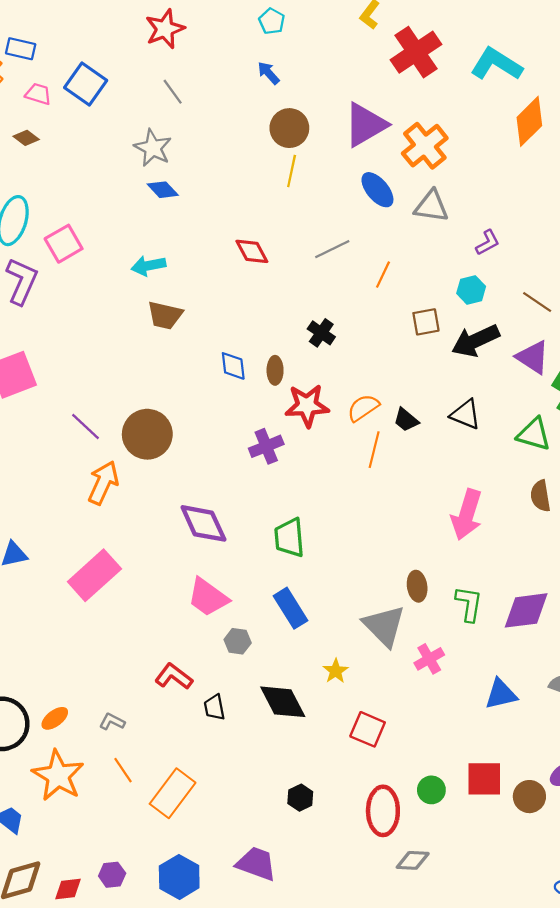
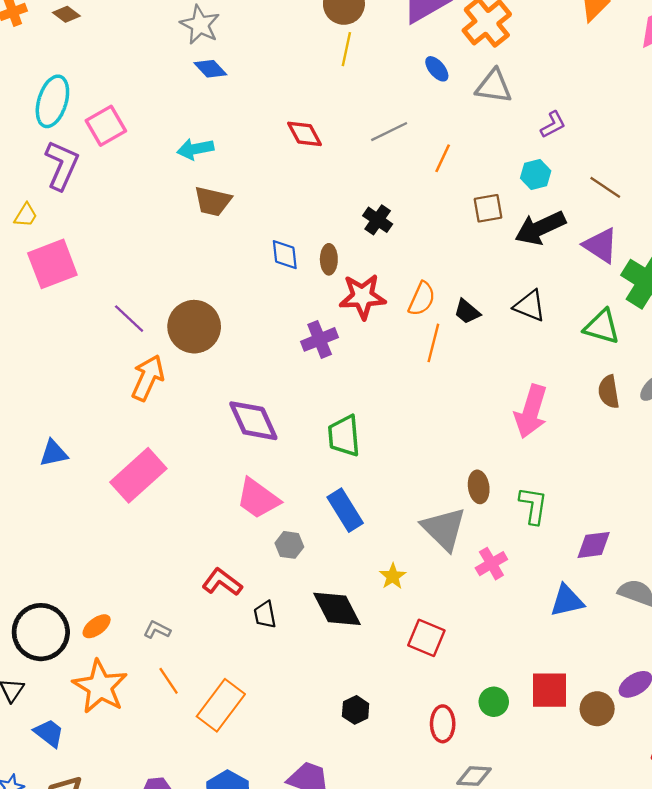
blue ellipse: (377, 190) -> (437, 69), size x0.7
orange semicircle: (363, 408) -> (422, 299), turned 148
purple diamond: (526, 610) -> (594, 545), moved, size x0.7
red ellipse: (383, 811) -> (443, 724), size x0.7

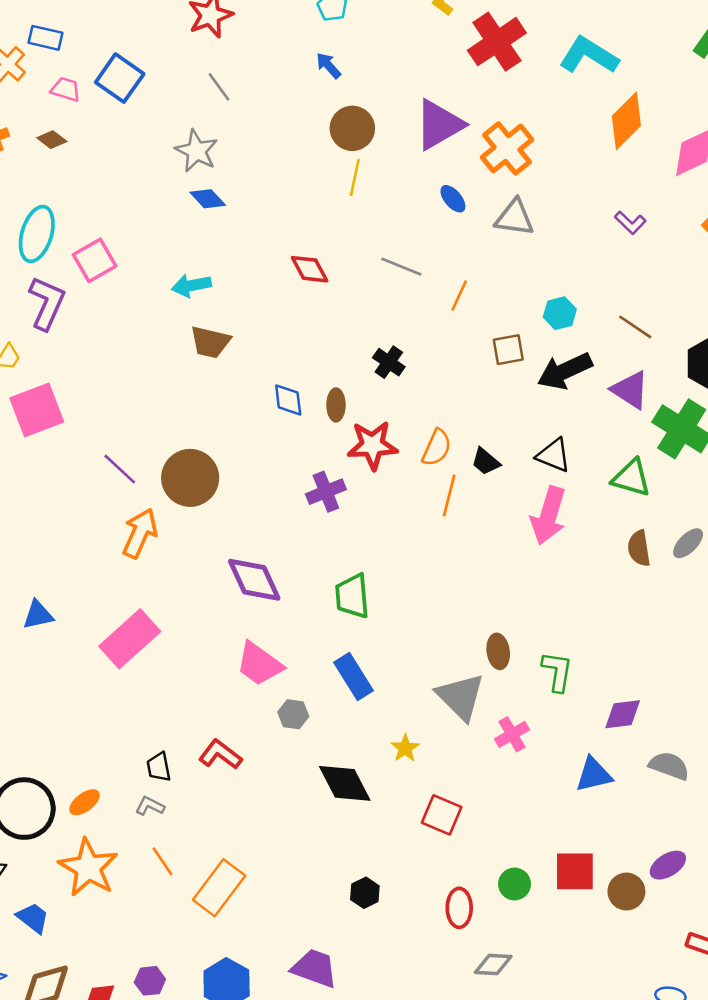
purple L-shape: (553, 125) -> (630, 223), moved, turned 72
gray line: (389, 132) -> (401, 267), turned 48
pink arrow: (531, 411) -> (548, 516), moved
black trapezoid: (265, 615) -> (159, 767), moved

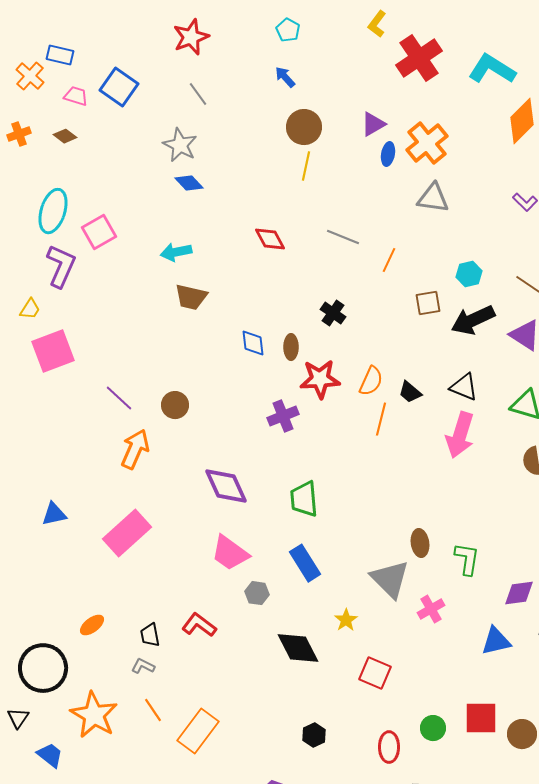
purple triangle: (439, 125) -> (373, 124), size x0.6
blue ellipse: (453, 199) -> (388, 154), moved, turned 50
brown circle: (190, 478) -> (175, 405), size x0.6
orange ellipse: (85, 802) -> (92, 625), moved

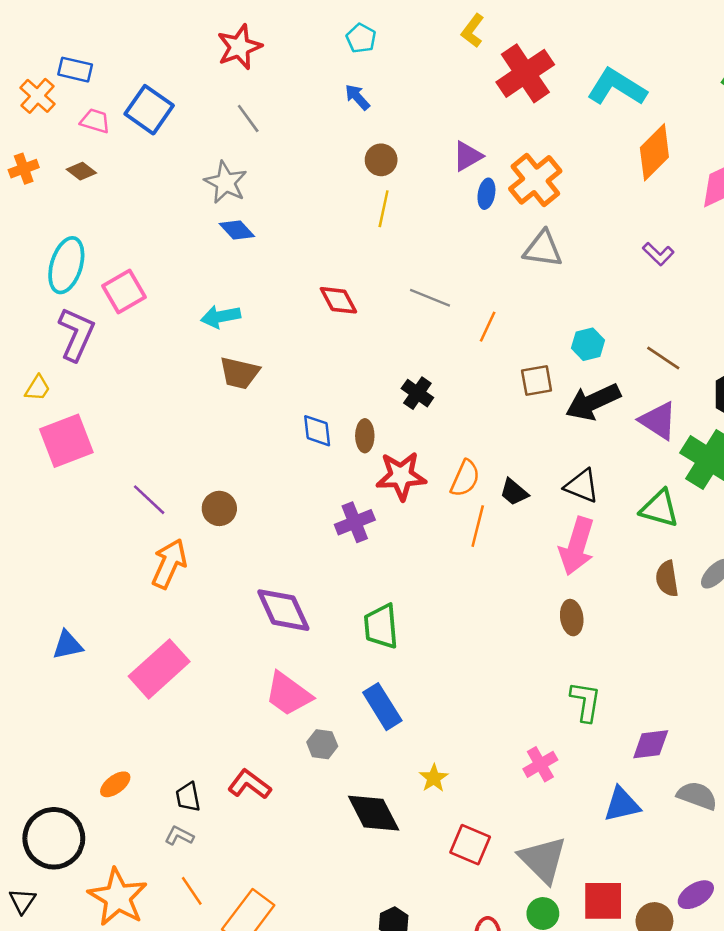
brown circle: (304, 127) -> (381, 160), size x0.7
brown ellipse: (420, 543) -> (572, 618), moved
gray triangle: (390, 579) -> (543, 860), moved

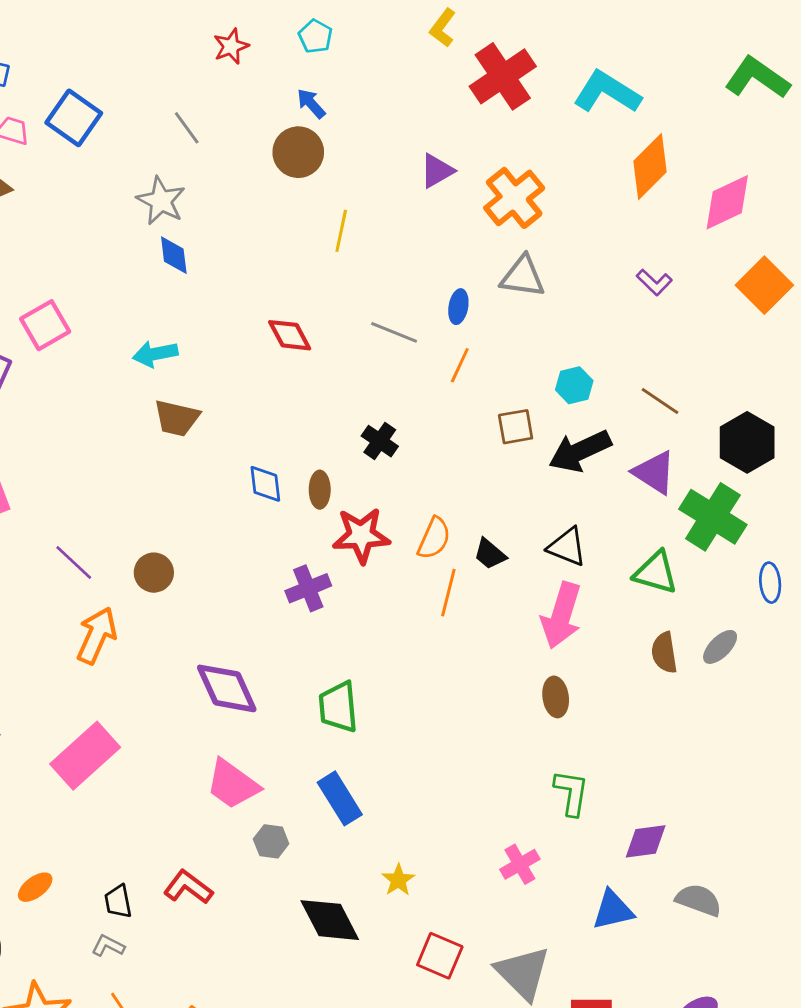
red star: (239, 47) -> (231, 46), moved, size x0.7
brown circle: (381, 160) -> (298, 152), moved, size x1.4
blue ellipse: (486, 194) -> (458, 307), moved
blue diamond: (237, 230) -> (174, 255), turned 36

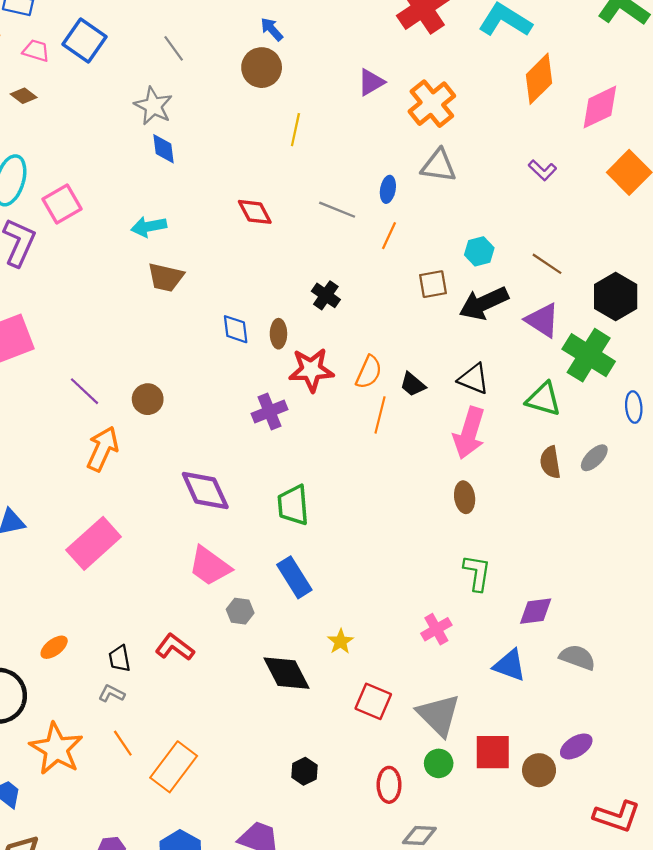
blue triangle: (613, 910) -> (510, 665), turned 33

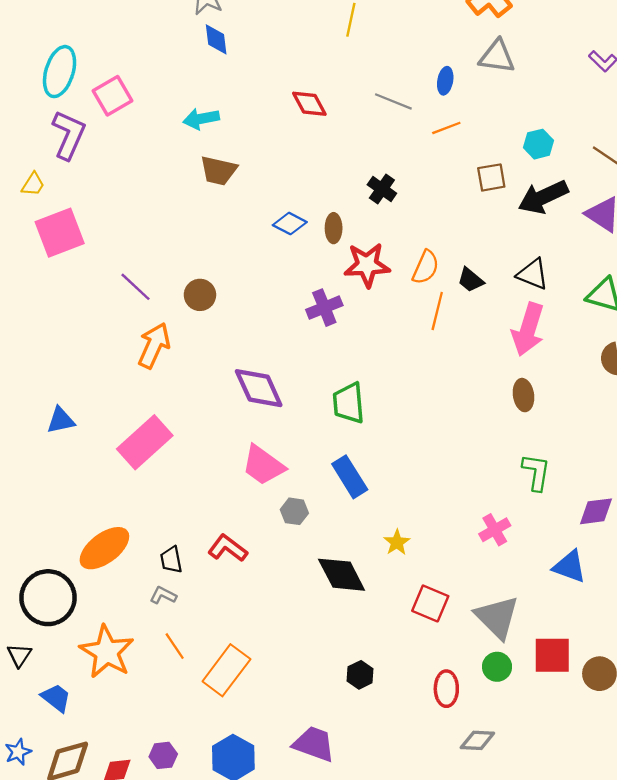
orange line: (389, 236) -> (446, 128), turned 44
blue diamond: (236, 329) -> (290, 224), turned -56
orange ellipse: (54, 647) -> (104, 548), size x1.8

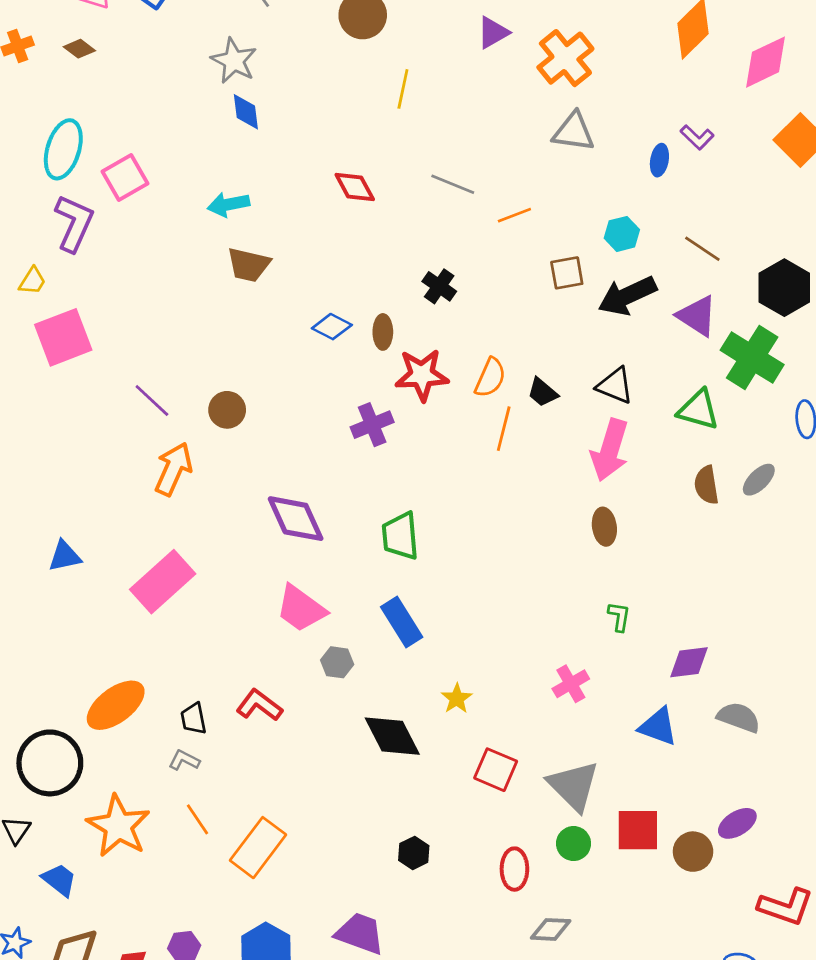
blue ellipse: (445, 81) -> (659, 160), moved
green L-shape: (536, 472) -> (619, 617), size x0.7

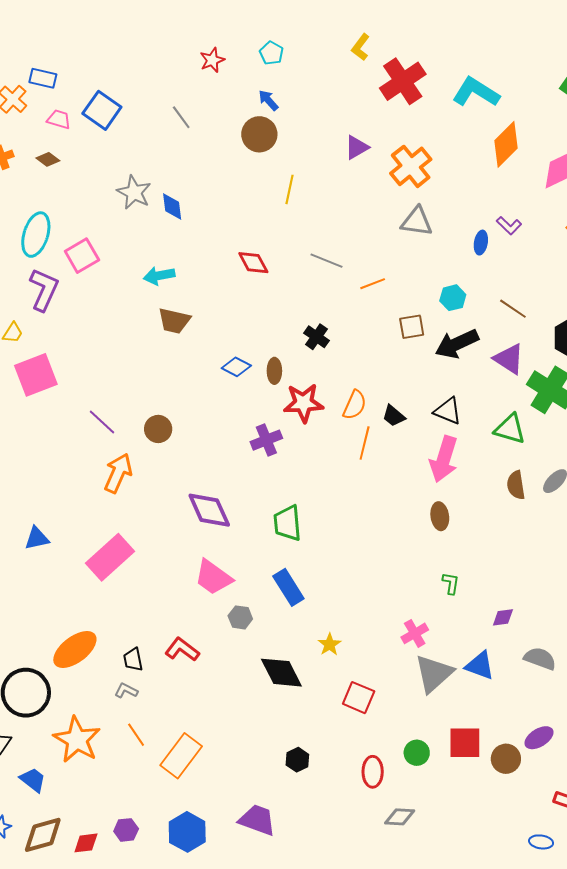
gray star: (234, 61) -> (134, 192), moved
purple diamond: (689, 662) -> (503, 617), size x0.7
gray triangle: (574, 786) -> (434, 674), moved, turned 33

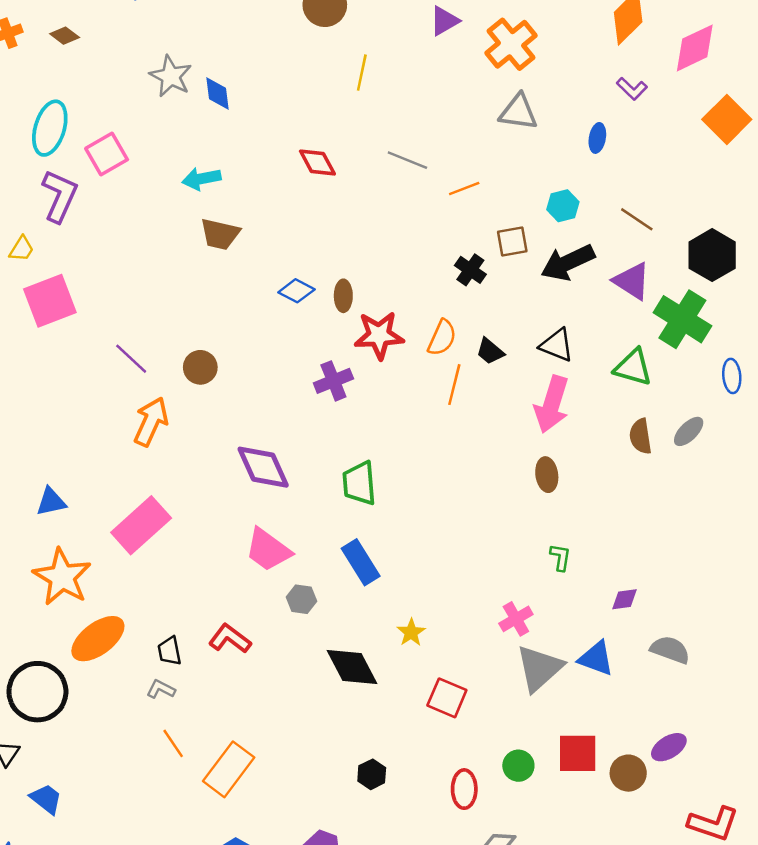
purple L-shape: (509, 226) -> (632, 89), moved
black cross: (316, 337) -> (470, 270), moved
orange star: (77, 740) -> (62, 577), moved

